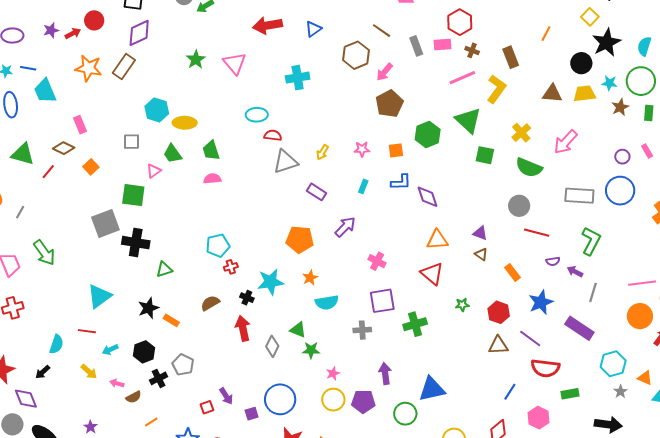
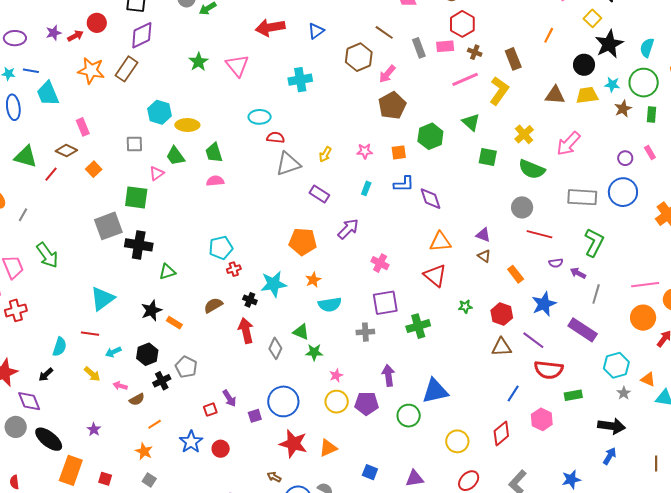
green triangle: (468, 120) -> (471, 122), size x0.7

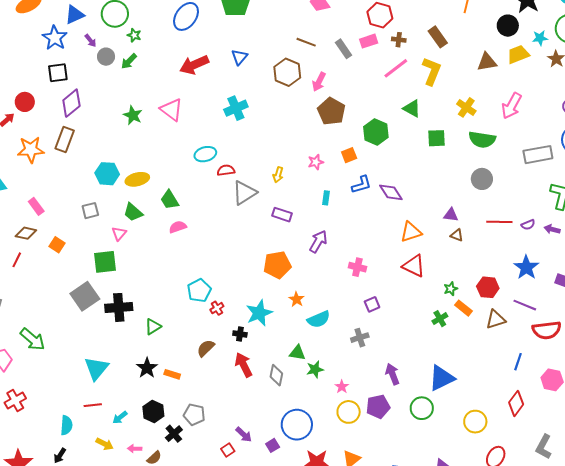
red line: (540, 234) -> (499, 222), moved
orange rectangle: (516, 274) -> (464, 308), moved
purple square: (385, 303) -> (372, 304), size x0.6
green cross: (418, 326) -> (440, 319), moved, size x0.7

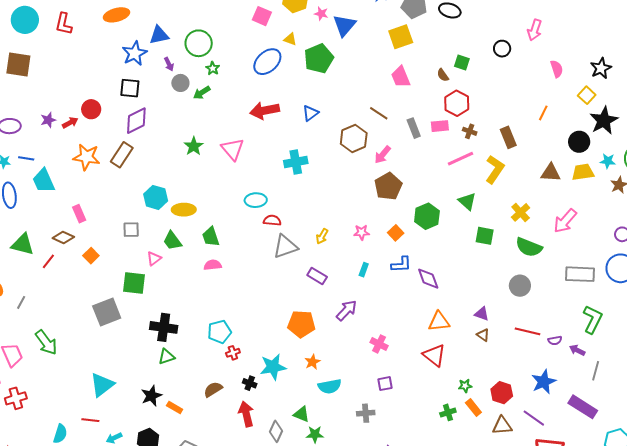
orange square: (349, 155) -> (396, 233), turned -35
black cross: (119, 307) -> (164, 327), moved

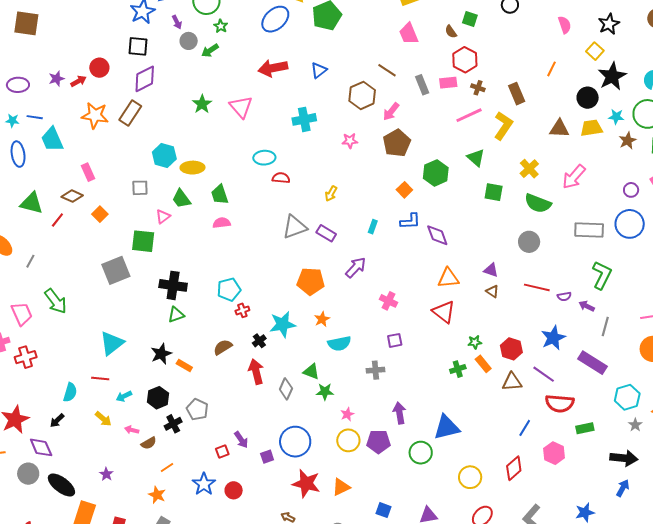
pink star: (362, 232) -> (350, 141), moved
gray triangle: (285, 247) -> (295, 227), moved
black cross: (250, 383) -> (259, 341), turned 32

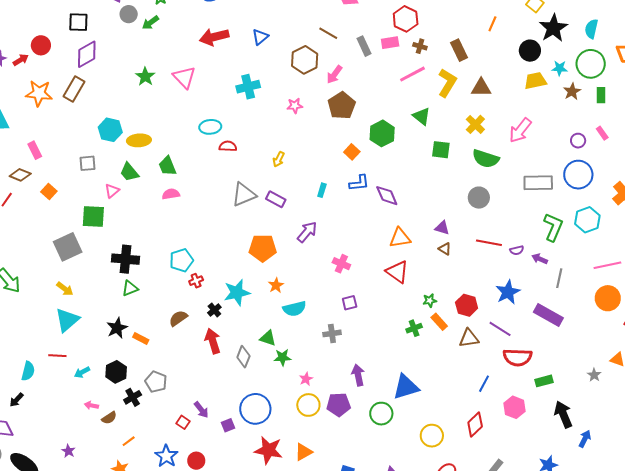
brown triangle: (559, 129) -> (481, 88), moved
cyan hexagon: (627, 397) -> (587, 220), moved
yellow arrow: (103, 419) -> (65, 289), moved
red square: (222, 451) -> (183, 422), turned -32
black arrow: (624, 458) -> (563, 414), moved, turned -116

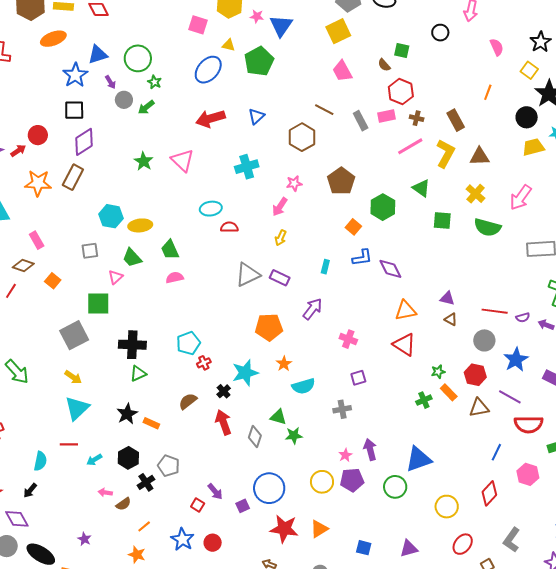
pink arrow: (334, 74) -> (280, 207), moved
gray circle: (479, 198) -> (484, 340), moved
pink star: (306, 379) -> (345, 455), moved

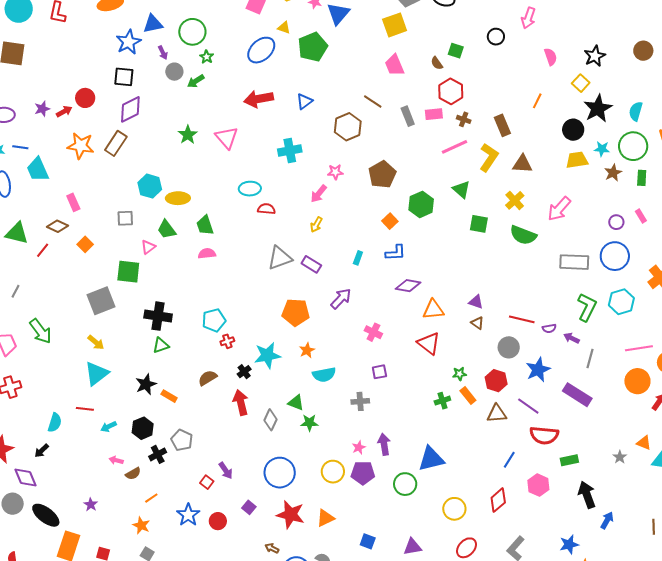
purple diamond: (390, 269) -> (408, 286), moved, turned -60
purple square: (243, 506) -> (249, 507), moved, turned -32

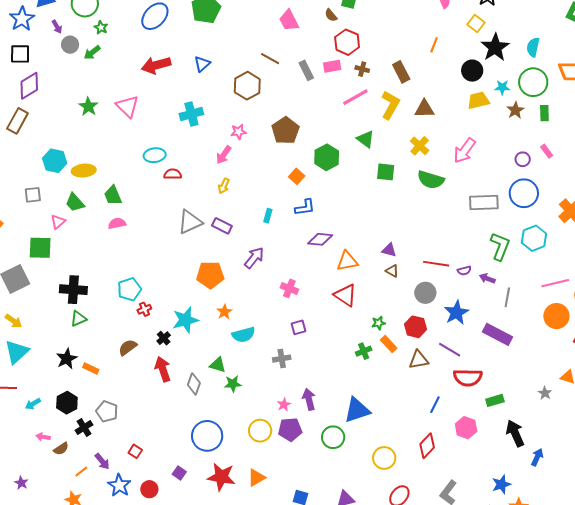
purple arrow: (226, 471) -> (102, 461), moved

